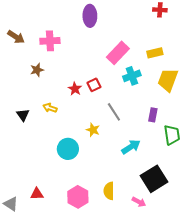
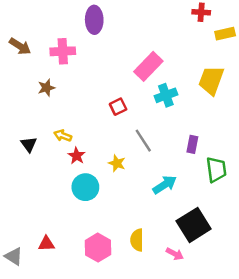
purple ellipse: (90, 16) -> (94, 20), moved
yellow rectangle: (155, 53) -> (225, 34), moved
yellow trapezoid: (168, 80) -> (211, 80), moved
red star: (75, 89) -> (77, 156), moved

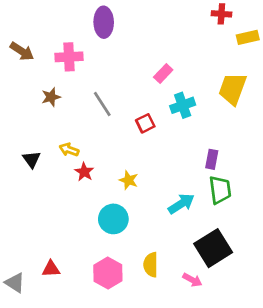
pink rectangle: (148, 66) -> (163, 73), size x0.6
red square: (118, 107) -> (145, 123), moved
gray line: (143, 141) -> (102, 104), moved
green trapezoid: (216, 170) -> (220, 190), moved
cyan circle: (85, 187) -> (113, 219), moved

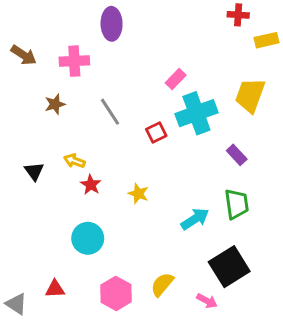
cyan cross: (183, 105) -> (196, 113), size x1.5
purple rectangle: (212, 159) -> (237, 155), moved, turned -54
cyan circle: (113, 219) -> (88, 238), moved
yellow semicircle: (151, 265) -> (162, 284), turned 40

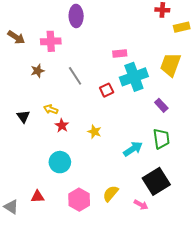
pink rectangle: (176, 79) -> (120, 54), turned 40

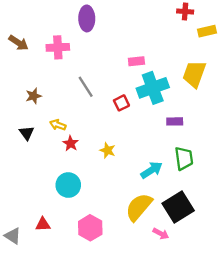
brown star: (38, 71) -> (34, 96), moved
purple rectangle: (161, 105) -> (175, 121), moved, turned -48
yellow semicircle: (111, 194) -> (139, 207), moved, size x1.5

